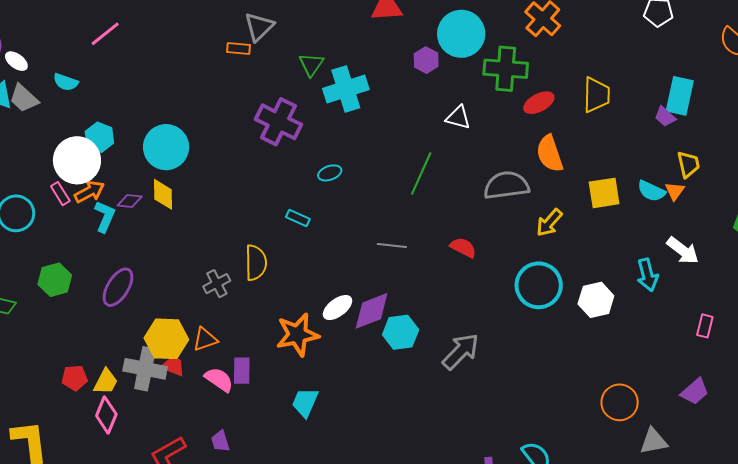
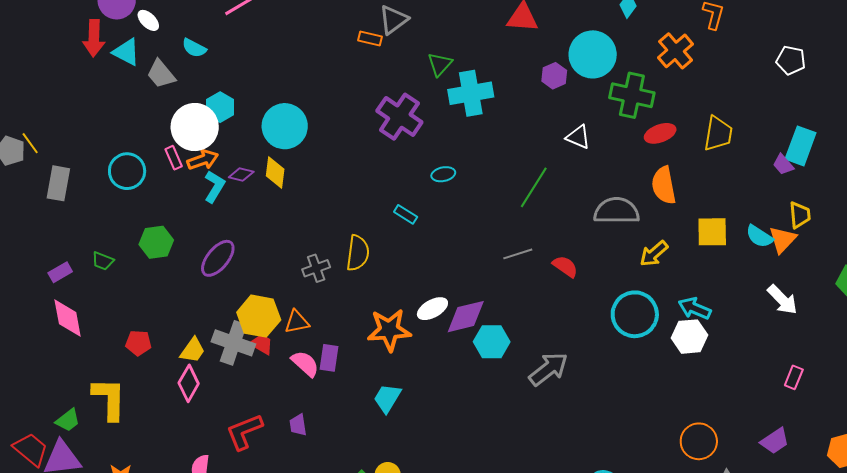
gray trapezoid: (24, 98) -> (161, 74), moved
orange triangle: (675, 191) -> (782, 240), size x1.4
gray line: (392, 245) -> (518, 254), moved, turned -32
cyan arrow: (647, 275) -> (695, 308), moved, turned 120
red pentagon: (75, 378) -> (138, 343), moved

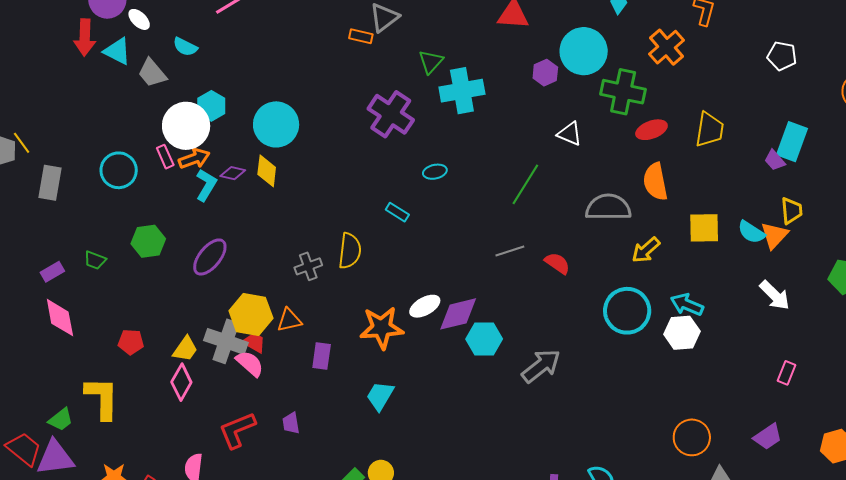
pink semicircle: (305, 364) -> (250, 364), moved

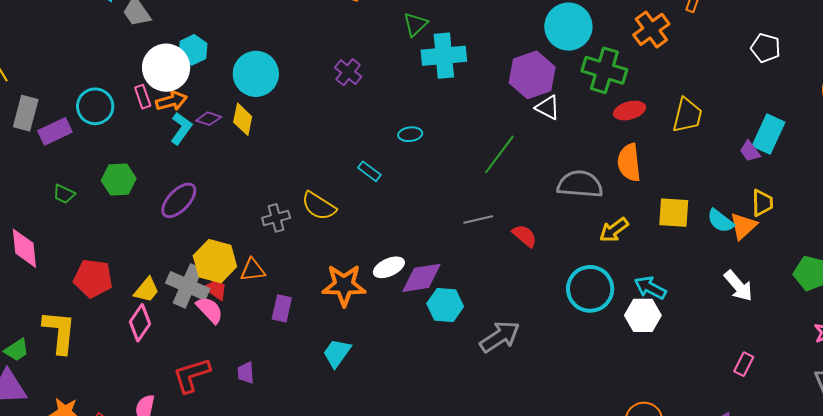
purple hexagon: (545, 73) -> (532, 75), moved, size x1.8
purple cross: (391, 114) -> (348, 72), moved, size x0.6
yellow semicircle: (350, 251) -> (319, 206), turned 111
purple rectangle: (52, 272) -> (55, 131), moved, size x1.4
red pentagon: (131, 342) -> (93, 278), size x1.5

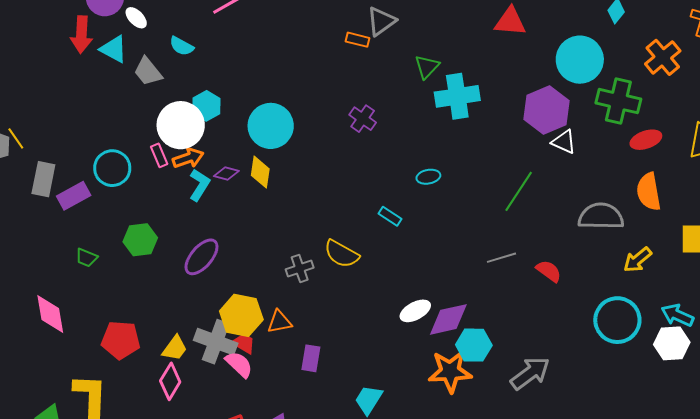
orange star: (344, 285) -> (450, 371), moved

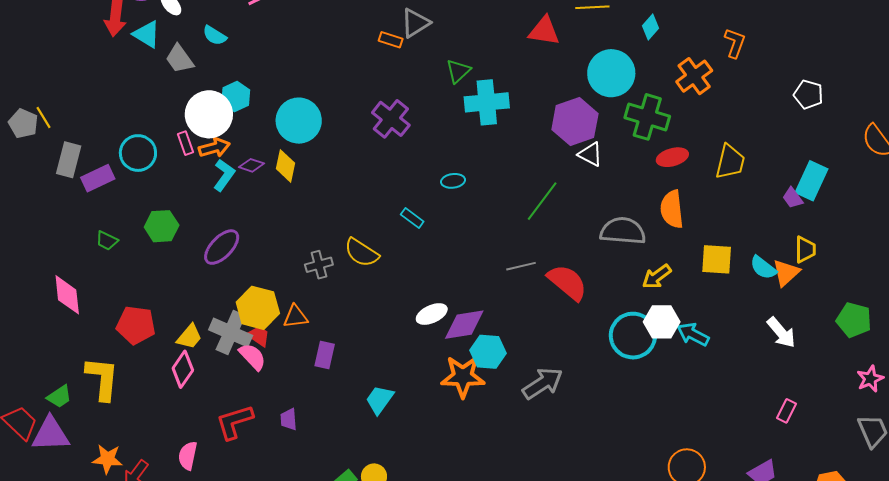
purple cross: (363, 119) -> (391, 119), size x1.4
red semicircle: (549, 271) -> (567, 282), size x1.6
white hexagon: (672, 343) -> (662, 322), moved

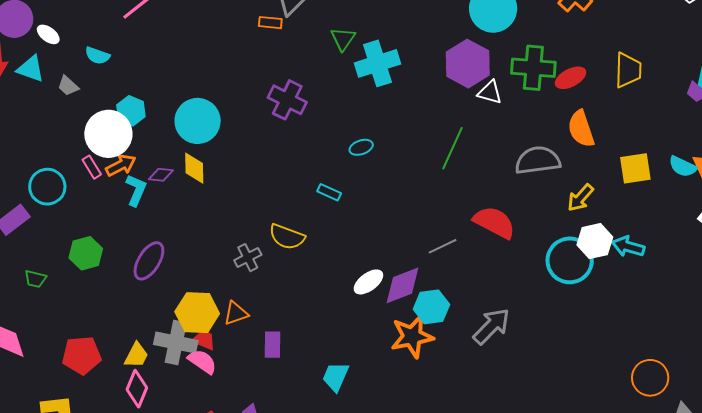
gray trapezoid: (179, 59) -> (68, 86), size x0.7
green cross: (647, 117) -> (533, 68), moved
gray line: (521, 266) -> (443, 246), moved

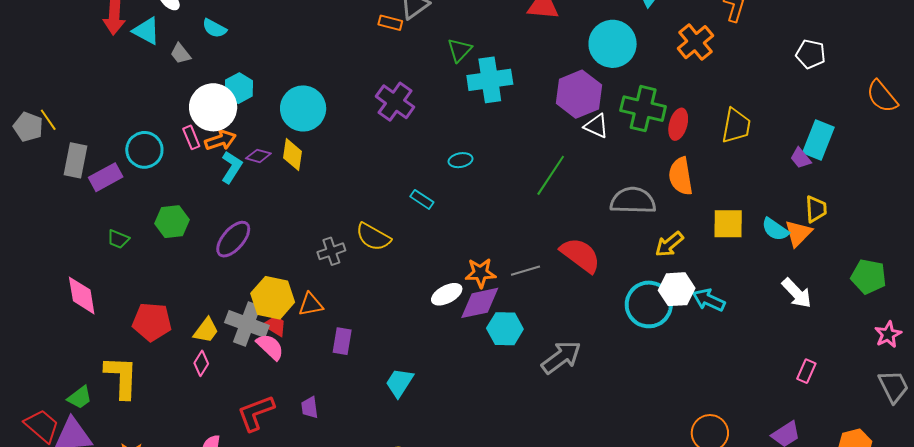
red ellipse: (571, 78) -> (678, 124), turned -56
orange star: (412, 336) -> (481, 273), moved, size x0.7
pink diamond: (137, 389) -> (201, 363), size x0.7

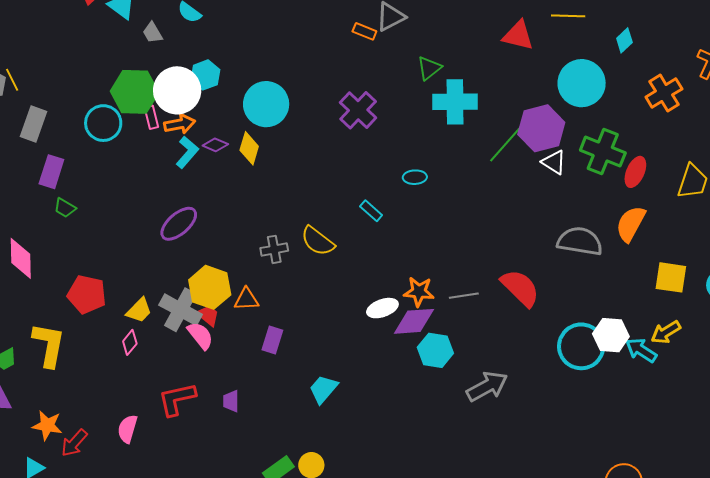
green line: (551, 175) -> (506, 144), moved
orange semicircle: (681, 176) -> (631, 224), turned 30
purple rectangle: (106, 177) -> (51, 172), moved, turned -52
green hexagon: (172, 222) -> (135, 92), moved, size x1.4
yellow arrow: (669, 244) -> (666, 332), moved

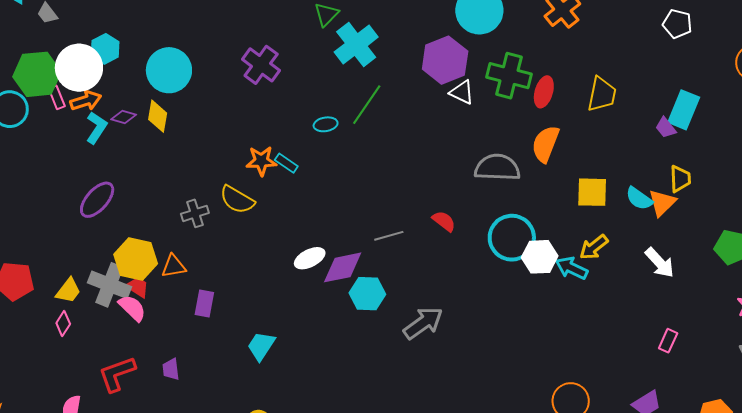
cyan cross: (455, 102) -> (356, 45), turned -30
green line: (506, 144) -> (367, 105), moved
red semicircle: (520, 288) -> (444, 221), size x0.6
orange star: (419, 292) -> (261, 161), moved
cyan circle: (581, 346) -> (512, 238), moved

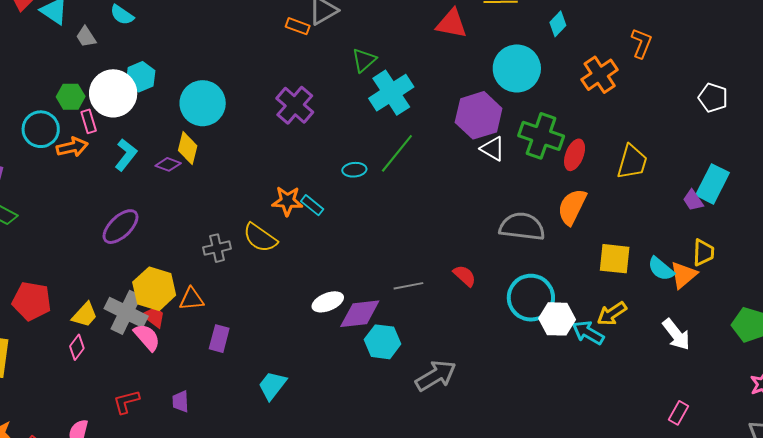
green hexagon: (37, 74) -> (71, 97), size x0.6
orange arrow: (86, 101) -> (72, 147), moved
purple diamond: (124, 117) -> (168, 164), moved
red L-shape: (117, 374) -> (126, 402), size x0.7

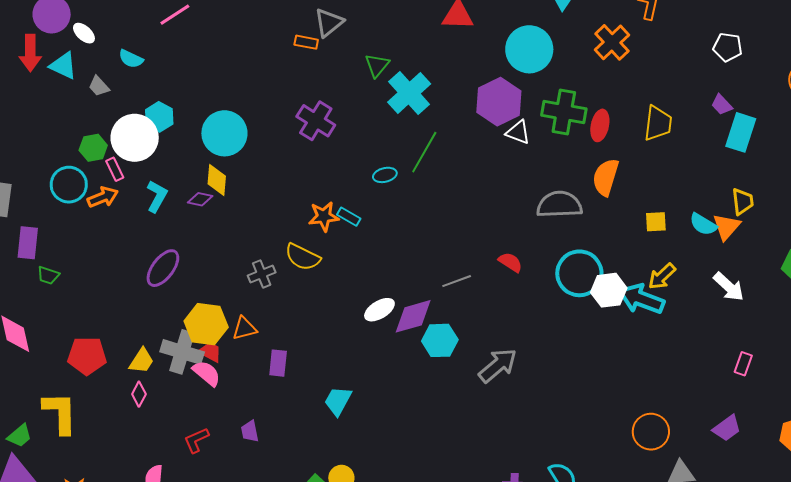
purple trapezoid: (693, 200) -> (722, 105), moved
yellow square: (615, 259) -> (656, 222), size x0.7
cyan arrow: (588, 333) -> (641, 299), size x1.4

